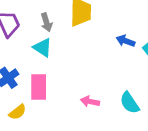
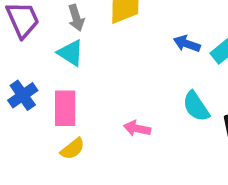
cyan semicircle: (130, 103) -> (196, 106), moved
yellow semicircle: (18, 112) -> (73, 149), moved

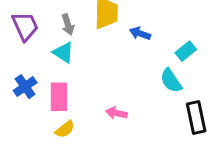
blue arrow: (187, 44) -> (140, 33), moved
cyan semicircle: (196, 106) -> (171, 81), moved

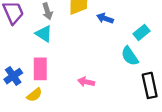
blue cross: (25, 87) -> (13, 76), moved
yellow semicircle: (65, 129) -> (34, 95), moved

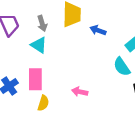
yellow semicircle: (34, 95) -> (43, 103), moved, turned -35

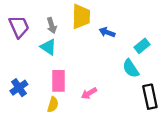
pink rectangle: (35, 79) -> (58, 81), moved
pink arrow: (80, 92) -> (89, 93), turned -42

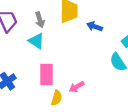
yellow semicircle: (53, 105) -> (57, 98), moved

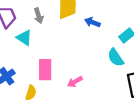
cyan triangle: (36, 41) -> (24, 38), moved
yellow semicircle: (57, 98) -> (31, 93), moved

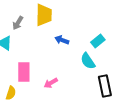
gray arrow: (39, 16) -> (18, 23), turned 48
blue arrow: (92, 22) -> (62, 40), moved

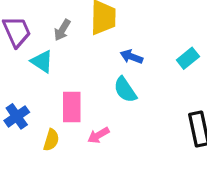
cyan semicircle: (88, 61) -> (125, 90), moved
pink arrow: (51, 83) -> (98, 135), moved

